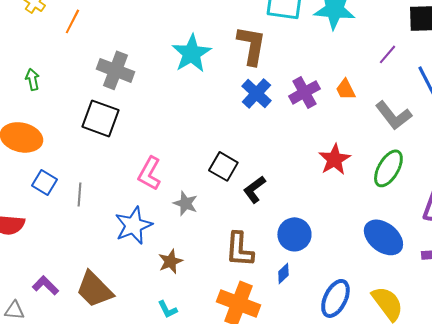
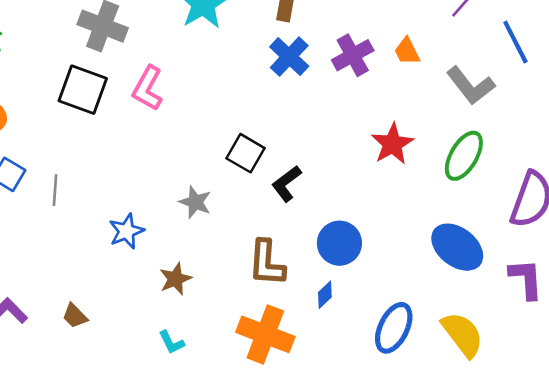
pink L-shape: (149, 173) -> (148, 88), moved
blue star: (133, 225) -> (126, 231), size x0.7
brown trapezoid: (94, 289) -> (75, 316), size x0.5

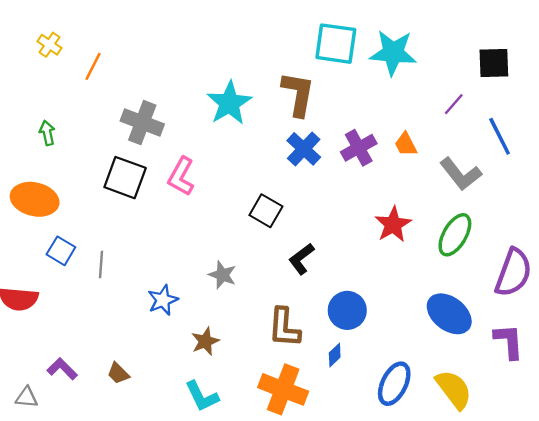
black square: (246, 153) -> (266, 211), moved
cyan L-shape: (171, 342) -> (202, 396), size x1.5

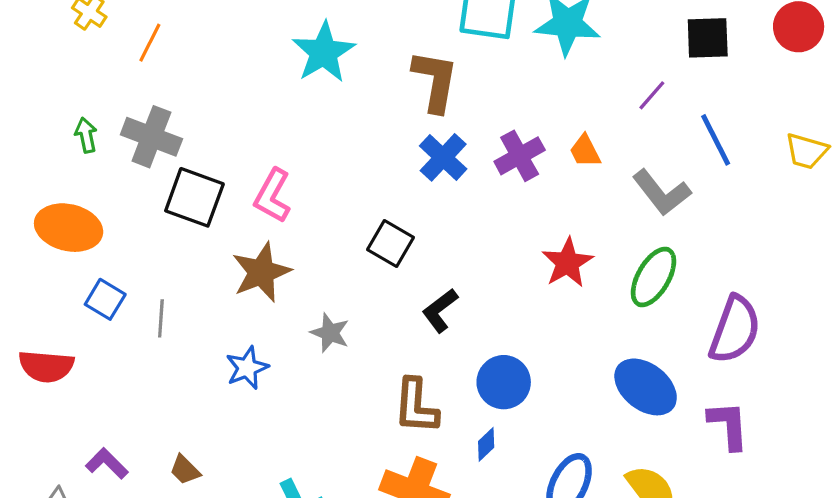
cyan star: (229, 103) -> (324, 52), moved
gray cross: (142, 123) -> (151, 137), moved
brown star: (205, 341) -> (261, 272), moved, size x1.5

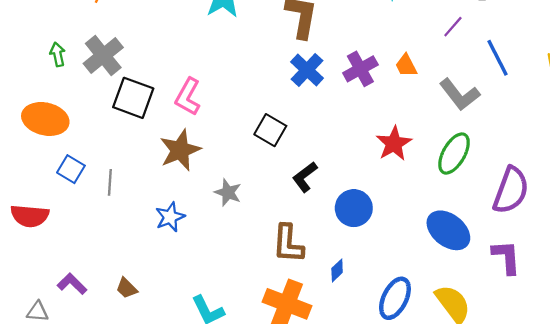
gray cross: (151, 137) -> (103, 56), turned 30
blue circle: (504, 382) -> (354, 208), moved

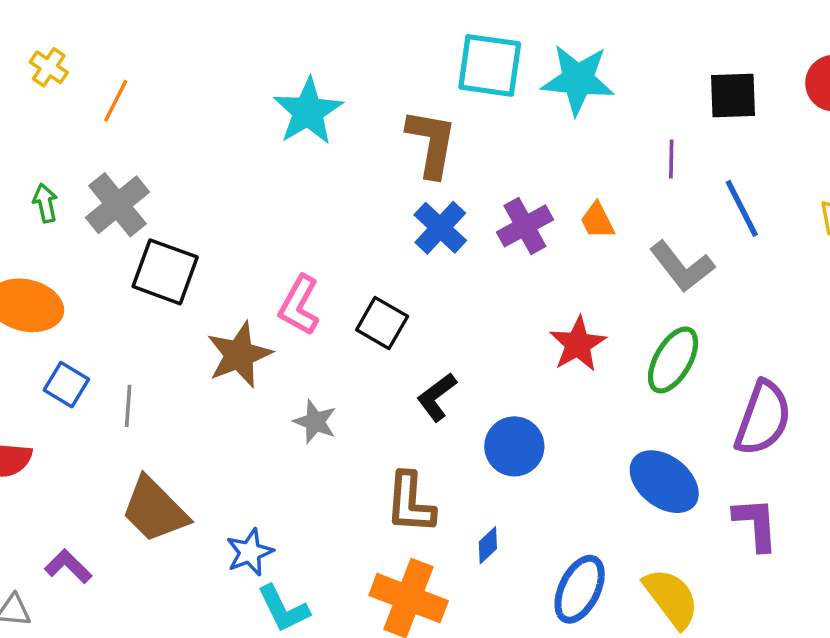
purple line: (453, 27) -> (671, 159), turned -40
pink L-shape: (188, 97) -> (299, 305), moved
blue star: (170, 217) -> (250, 552), moved
brown trapezoid: (127, 288) -> (155, 510), moved, size x2.0

